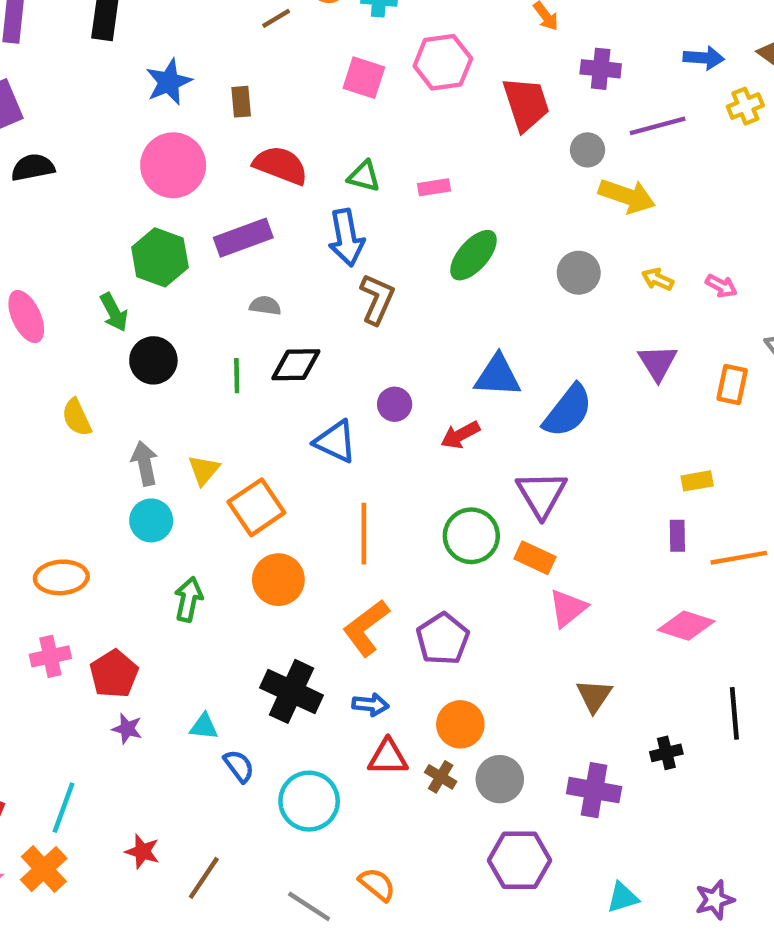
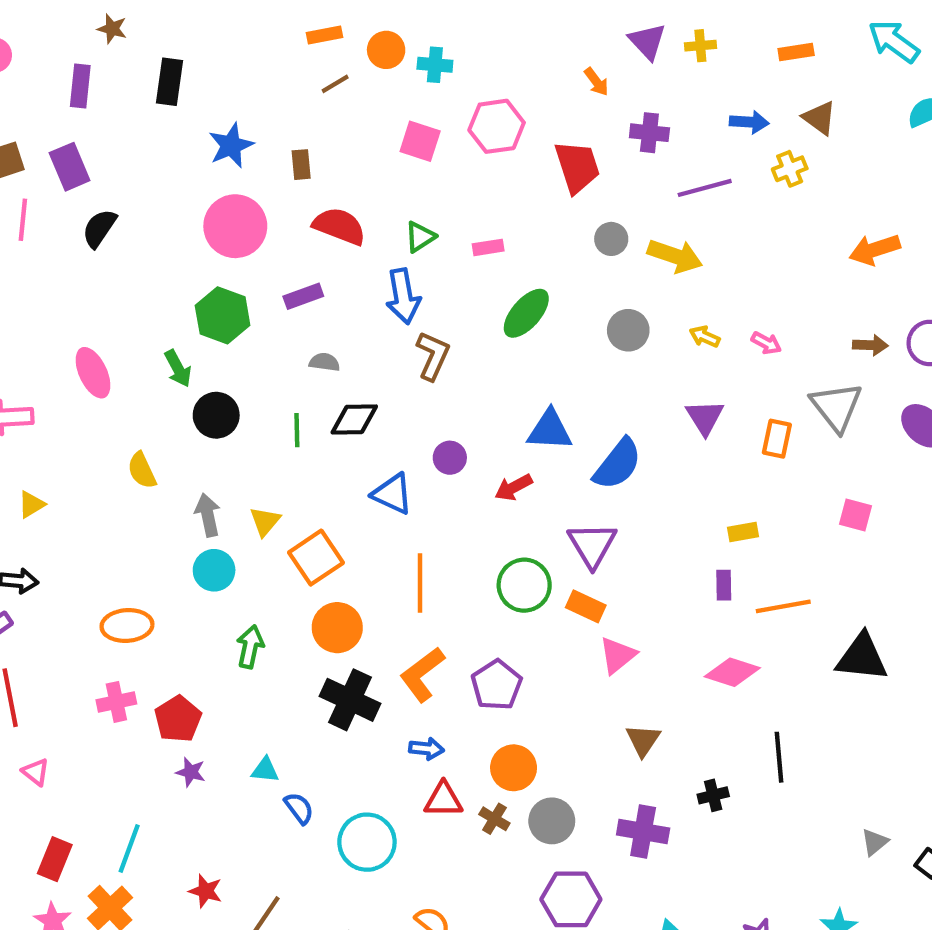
gray circle: (587, 150) -> (611, 239), moved
black semicircle: (33, 167) -> (99, 228), turned -45
green triangle: (364, 176) -> (420, 237), turned -48
purple rectangle: (243, 238) -> (303, 296), size x0.7
black cross: (292, 691) -> (350, 700), moved

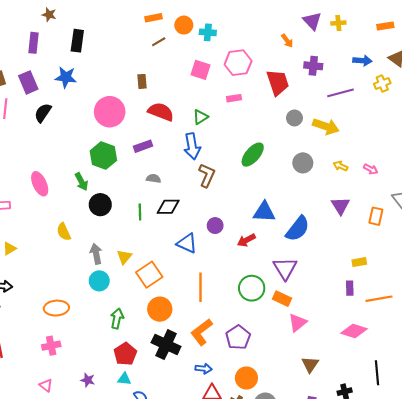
blue star: (231, 145) -> (66, 77), moved, turned 30
pink rectangle: (488, 247) -> (234, 98), moved
red pentagon: (178, 719) -> (125, 354), moved
pink triangle: (36, 772) -> (46, 385), moved

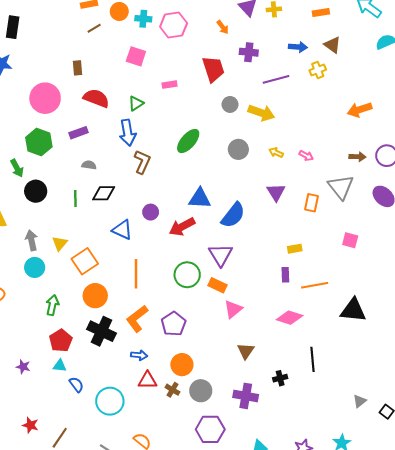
pink hexagon: (238, 63) -> (174, 25), moved
red arrow: (246, 240) -> (182, 227), size x1.4

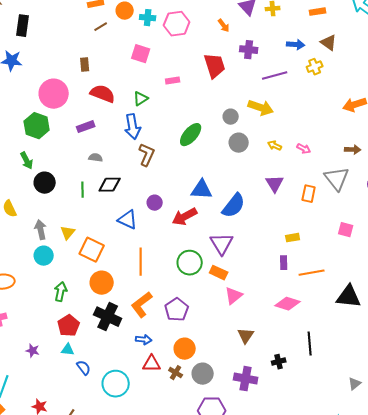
gray circle: (230, 104) -> (231, 117), moved
green hexagon: (39, 142) -> (37, 126), moved
orange square: (85, 261) -> (92, 250), turned -30

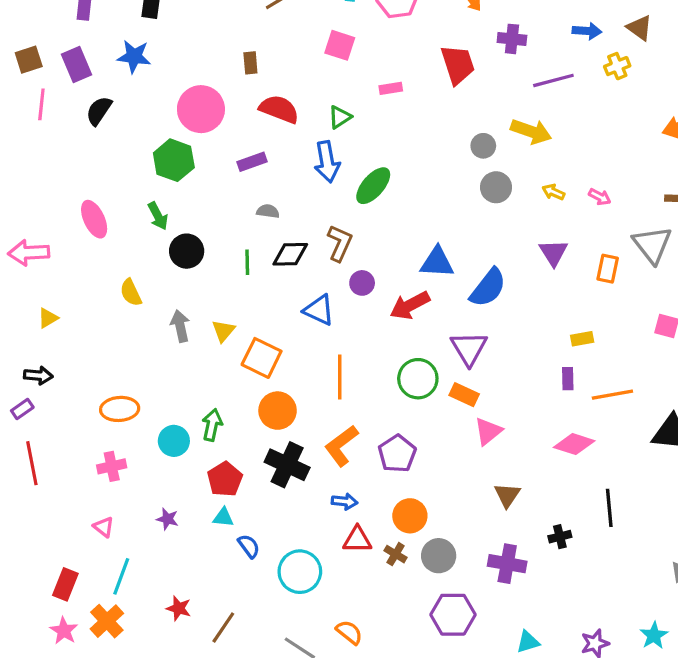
green ellipse: (191, 135) -> (373, 186), moved
brown L-shape: (147, 155) -> (340, 243), moved
cyan circle: (44, 256) -> (174, 441), moved

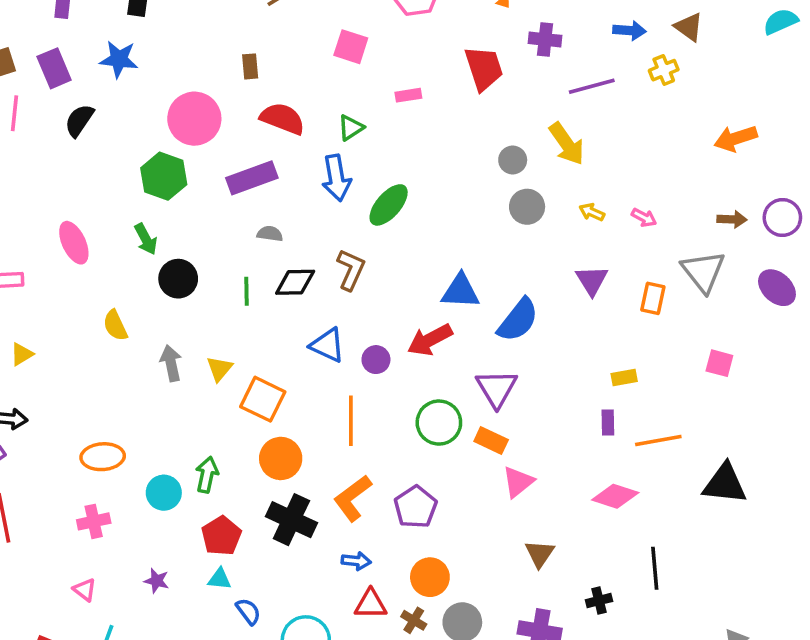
yellow arrow: (531, 131) -> (567, 144), turned 36
purple rectangle: (252, 162) -> (252, 178), size x1.5
purple circle: (362, 283) -> (376, 360), moved

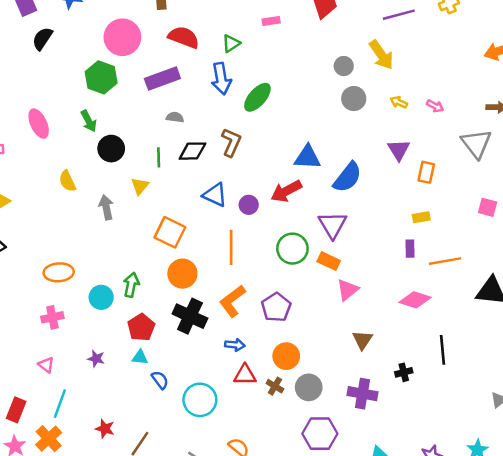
orange rectangle: (653, 298) -> (426, 172), moved
yellow triangle: (220, 369) -> (140, 186), moved

